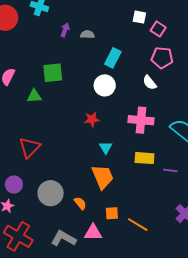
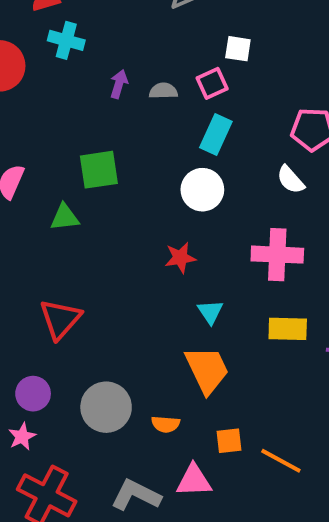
white square: (139, 17) -> (238, 49), moved
pink square: (158, 29) -> (212, 83), moved, turned 35
orange semicircle: (80, 203) -> (166, 424), turned 136

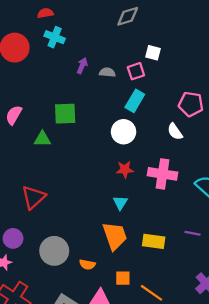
red star: (180, 258) -> (125, 169), moved
yellow rectangle: (288, 329) -> (154, 241), moved

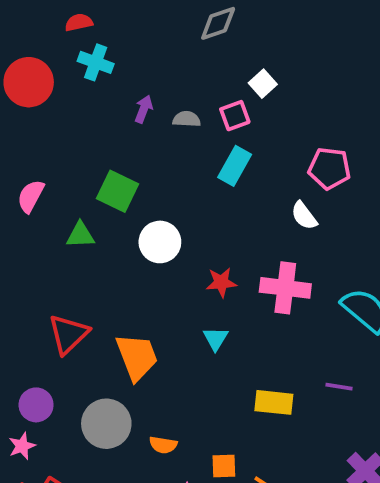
white square: (153, 53) -> (263, 84), turned 35
green square: (65, 114) -> (118, 191), turned 30
white circle: (124, 132) -> (160, 242), moved
orange trapezoid: (115, 236) -> (137, 357), moved

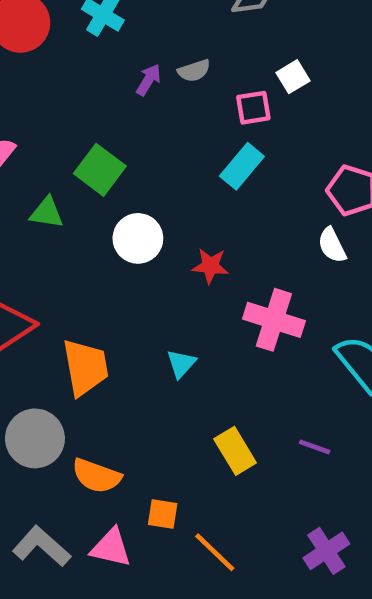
gray semicircle: (187, 119) -> (194, 71), moved, turned 148
white semicircle: (304, 216) -> (332, 245), moved
red star: (221, 282) -> (210, 266), moved
yellow rectangle: (274, 402) -> (235, 451), turned 42
orange semicircle: (163, 445) -> (97, 476), size x1.5

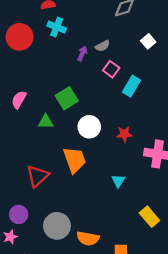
pink square: (253, 108) -> (111, 69), moved, turned -35
green square: (100, 170) -> (67, 98), turned 30
orange trapezoid: (85, 367) -> (75, 160), moved

